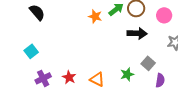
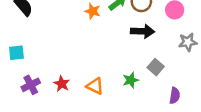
cyan square: (31, 51) -> (16, 53), turned 32
purple semicircle: (160, 80) -> (175, 96), moved

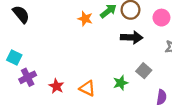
cyan square: (16, 53) -> (14, 57), turned 32
purple cross: (31, 85) -> (28, 77), moved

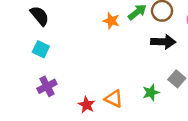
cyan square: (14, 57) -> (41, 49), moved
red star: (56, 86) -> (87, 105), moved

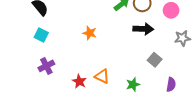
orange star: (111, 21) -> (90, 33), moved
green star: (151, 92) -> (133, 84), moved

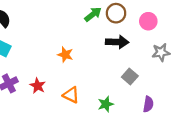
orange star: (90, 33) -> (65, 55), moved
red star: (79, 81) -> (38, 86), moved

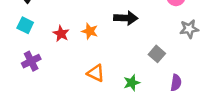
black arrow: (117, 42) -> (126, 18), moved
red star: (38, 86) -> (61, 34), moved

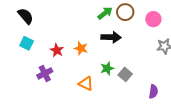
gray square: (157, 54) -> (125, 74), moved
purple cross: (31, 61) -> (45, 73), moved
green star: (132, 83) -> (107, 68), moved

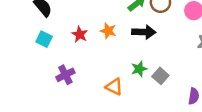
orange star: (81, 48) -> (108, 31), moved
red star: (57, 50) -> (80, 34), moved

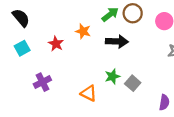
orange star: (108, 31) -> (83, 31), moved
cyan square: (44, 39) -> (22, 48), turned 35

